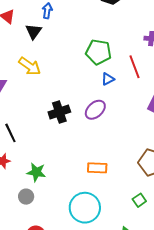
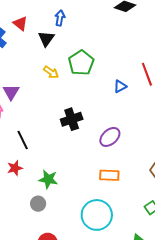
green pentagon: (98, 52) -> (81, 63), moved, turned 30
yellow arrow: (30, 66) -> (51, 72), moved, size x0.7
purple ellipse: (95, 110) -> (110, 137), moved

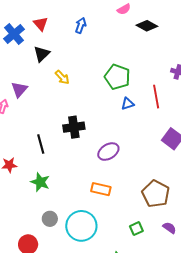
black triangle: (46, 39) -> (42, 54), moved
green pentagon: (81, 63) -> (117, 77), moved, turned -30
black line: (23, 140) -> (41, 144), moved
gray circle: (38, 204) -> (50, 219), moved

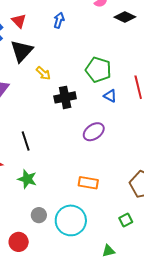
black triangle: (42, 54) -> (22, 51), size x1.4
blue triangle: (128, 104) -> (110, 96), turned 48
black cross: (74, 127) -> (65, 97), moved
purple ellipse: (108, 152) -> (94, 132), moved

